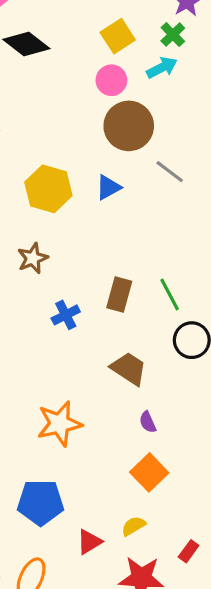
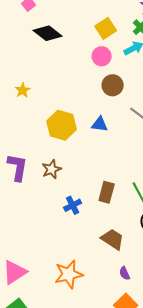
brown circle: (129, 126) -> (113, 85), size x0.7
blue triangle: (108, 187) -> (100, 124), turned 36

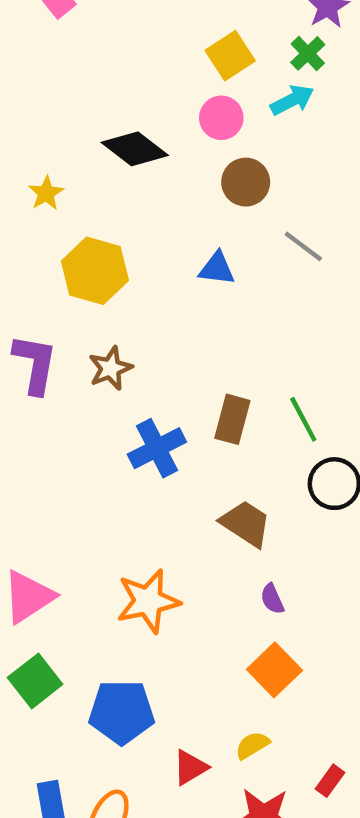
black diamond: (48, 33) -> (135, 149), moved
yellow hexagon: (62, 125) -> (95, 271), moved
blue cross: (73, 205) -> (157, 448), size x1.4

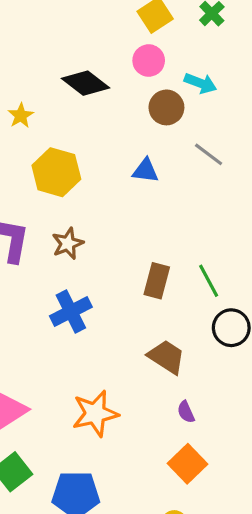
cyan arrow: (292, 100) -> (200, 83), moved, turned 48
blue cross: (157, 448) -> (71, 312), moved

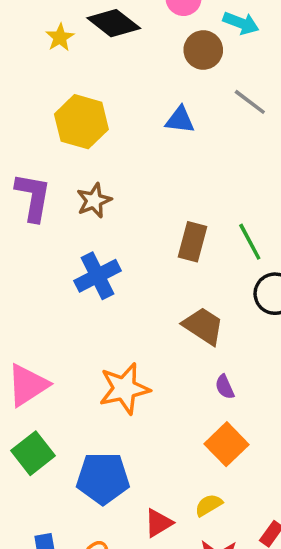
yellow star: (21, 116) -> (60, 37), moved

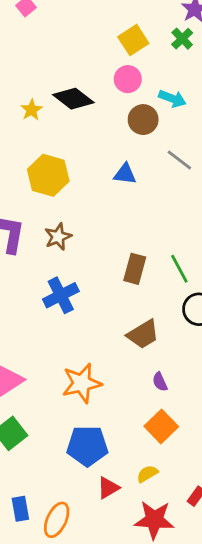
brown trapezoid: (203, 326) -> (143, 334), turned 116
blue pentagon: (103, 478) -> (87, 446), moved

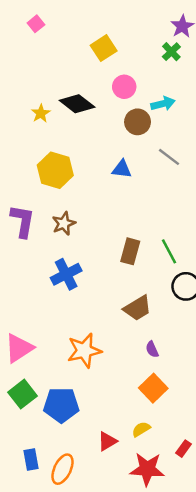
yellow square: (133, 40) -> (104, 48), moved
cyan arrow: (172, 99) -> (163, 104), turned -35
blue pentagon: (87, 446) -> (61, 405), moved

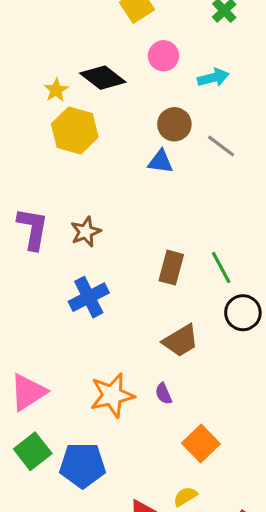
brown circle: (138, 122) -> (174, 124), moved
yellow hexagon: (55, 170) -> (75, 131), moved
purple semicircle: (152, 349) -> (163, 394), moved

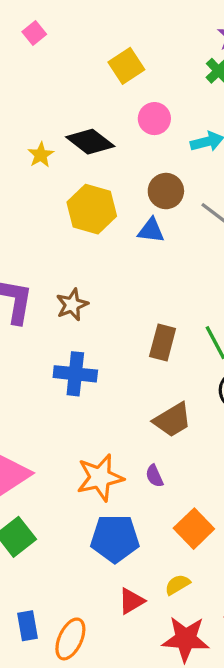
yellow hexagon: (75, 131) -> (92, 209), moved
blue cross: (89, 297) -> (75, 374), turned 33
blue pentagon: (83, 465) -> (115, 538), moved

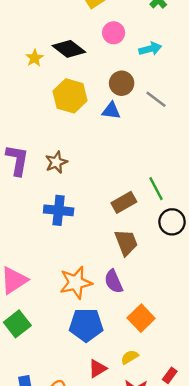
brown rectangle: (163, 343) -> (124, 202), moved, turned 45
brown trapezoid: (172, 420) -> (126, 242), turned -80
purple semicircle: (154, 476) -> (114, 281), size x1.5

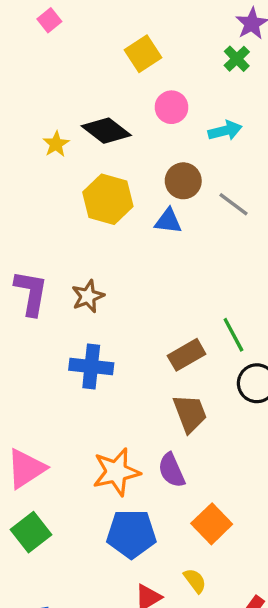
yellow semicircle: (130, 357) -> (195, 581), turned 84

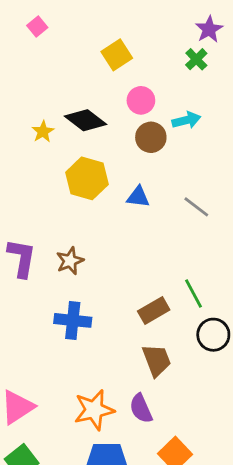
brown circle: (183, 181) -> (151, 137), moved
gray line: (233, 204) -> (196, 207), moved

